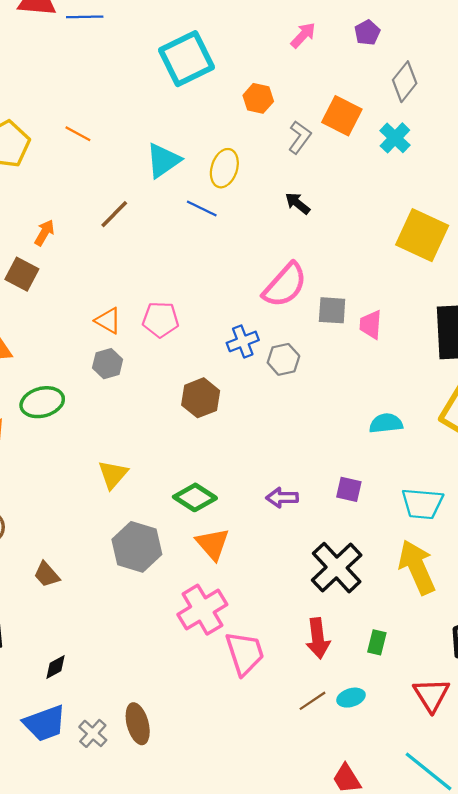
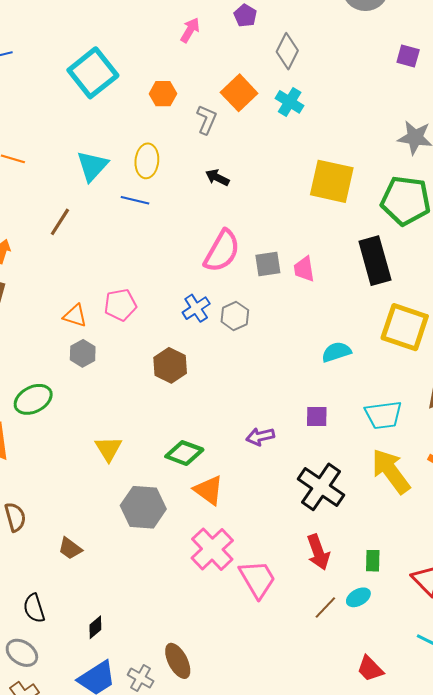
orange square: (342, 116) -> (239, 93), turned 32
green rectangle: (377, 642) -> (373, 561), moved

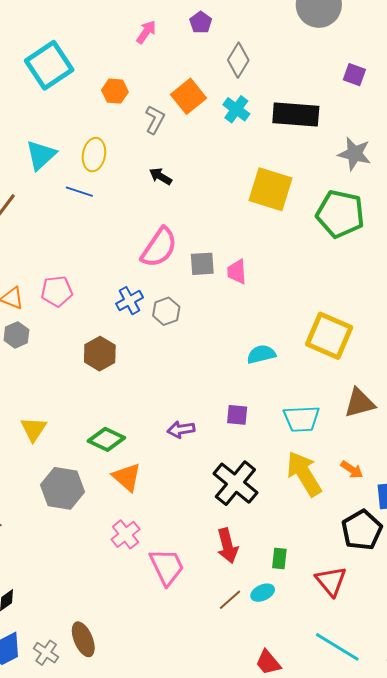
black rectangle: (375, 261) -> (296, 114), moved, turned -75
pink cross: (212, 549) -> (126, 534), size x0.7

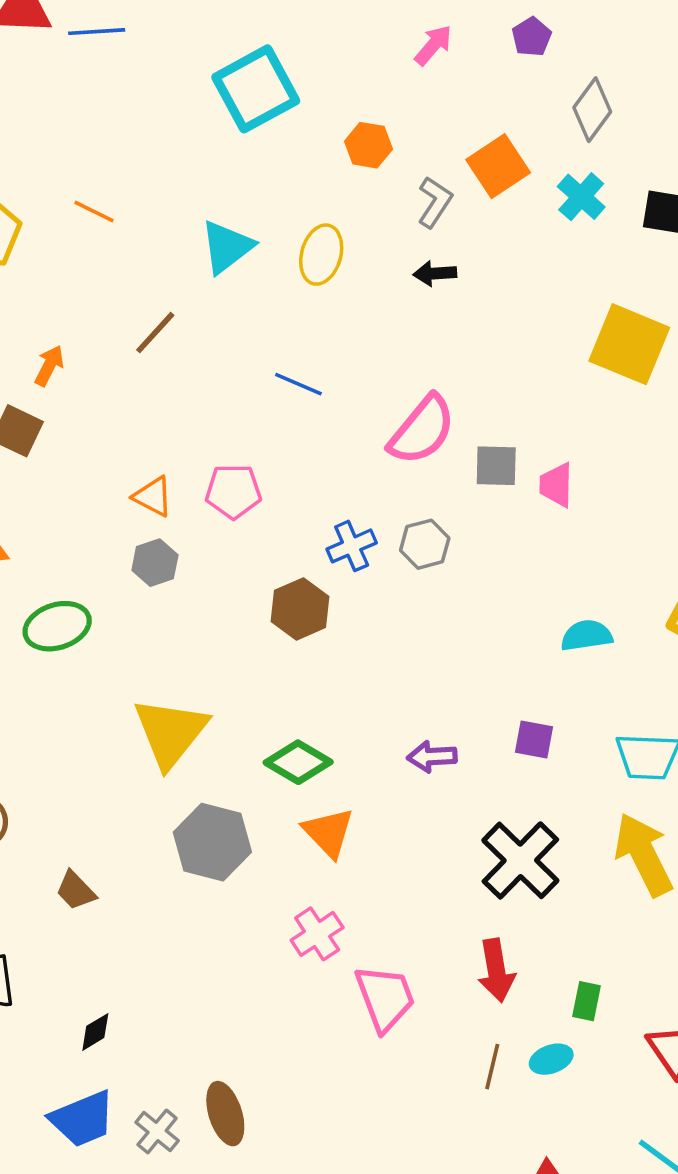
black arrow: (161, 176) -> (435, 273), moved, turned -40
blue line: (79, 192) -> (298, 384), moved
blue cross: (129, 301) -> (352, 546), moved
yellow triangle: (34, 429) -> (170, 732), size x1.6
brown line: (230, 600) -> (492, 1067), turned -40

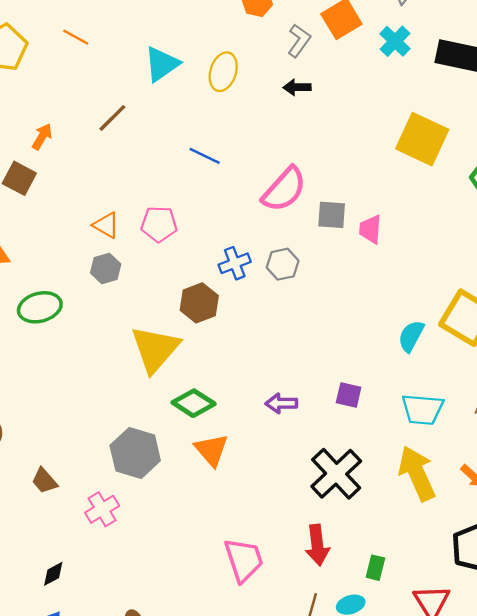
cyan semicircle: (587, 636) -> (411, 336), moved, turned -56
yellow triangle: (170, 732) -> (155, 349), moved
pink cross: (317, 934) -> (102, 509), moved

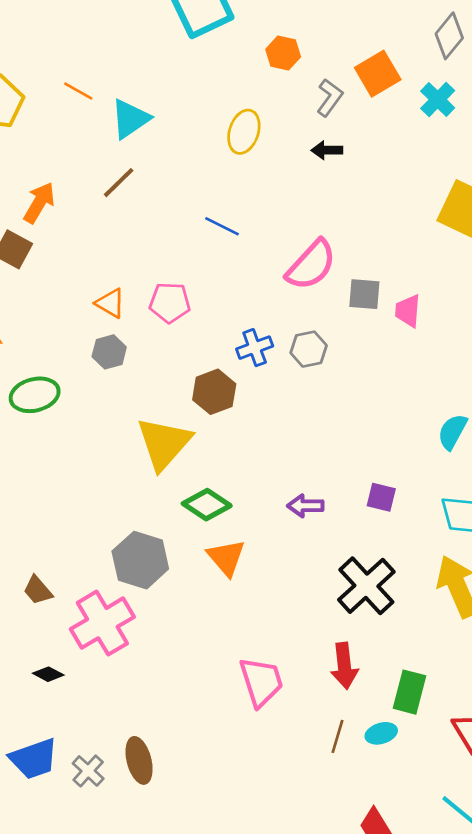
cyan triangle: (162, 64) -> (130, 119), moved
orange arrow: (42, 137) -> (39, 203), size x1.4
pink cross: (102, 509) -> (102, 623), size x1.6
green rectangle: (375, 568) -> (409, 692), size x1.5
black diamond: (53, 574) -> (48, 674), moved, turned 56

